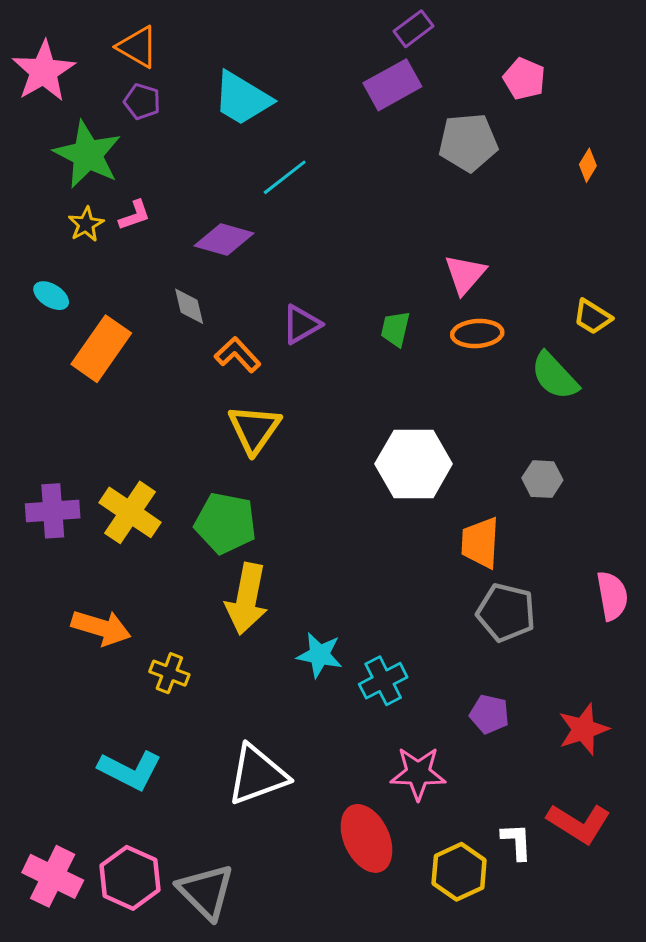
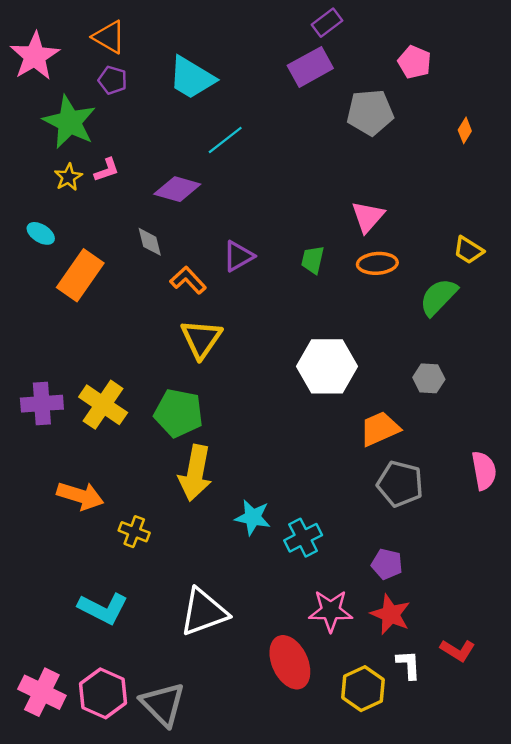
green semicircle: (555, 376) -> (438, 297), turned 87
orange trapezoid: (480, 543) -> (380, 429), turned 63
red star: (583, 729) -> (391, 614), moved, turned -30
red L-shape: (579, 823) -> (458, 650), size x0.7

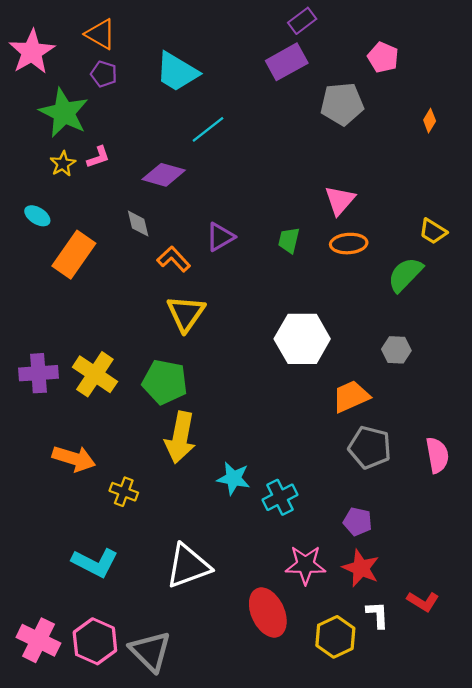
pink semicircle: (484, 471) -> (437, 455), moved

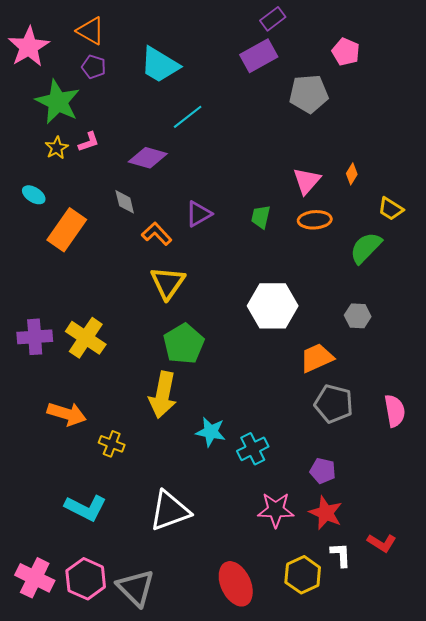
orange diamond: (430, 121) -> (352, 174), moved
green pentagon: (165, 382) -> (184, 344), moved, turned 30
red ellipse: (268, 612) -> (236, 584), moved

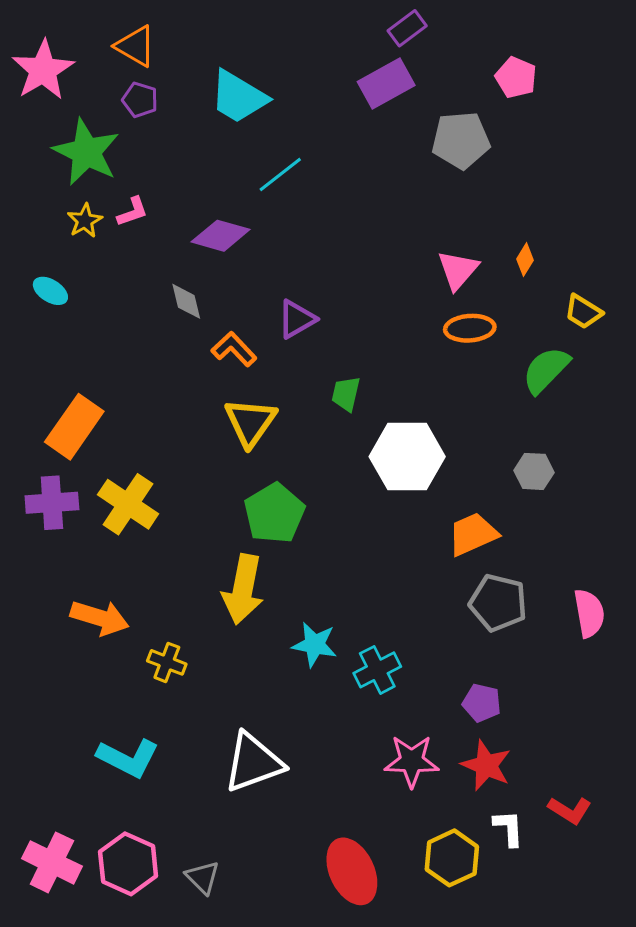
green trapezoid: (261, 217) -> (346, 394), moved
orange rectangle: (67, 230) -> (74, 427), moved
gray triangle: (136, 588) -> (203, 877), size x0.6

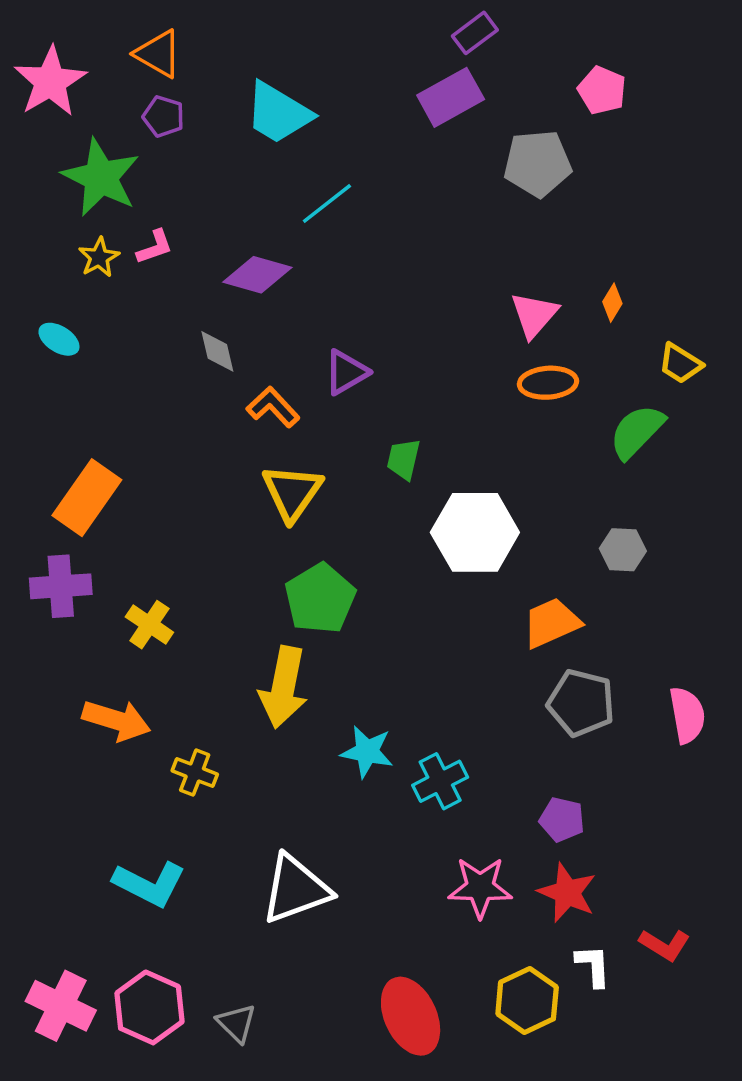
yellow cross: (128, 504) -> (149, 625), moved, size x0.7

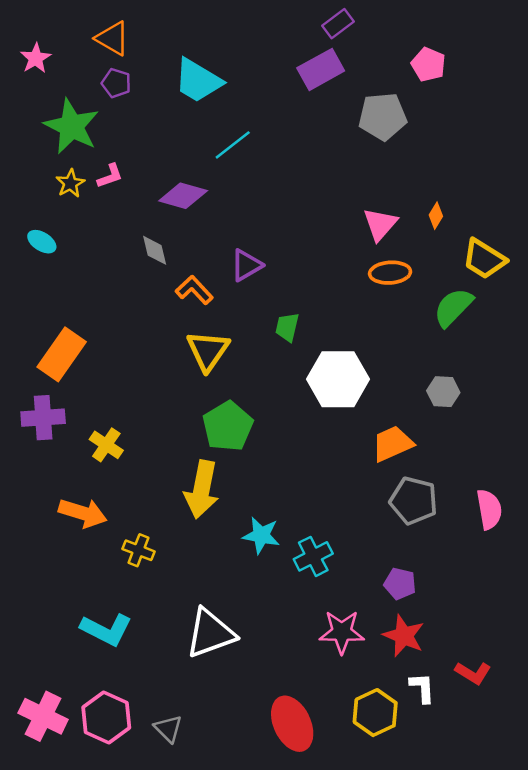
pink star: (50, 82) -> (36, 58), size x0.6
yellow trapezoid: (680, 364) -> (484, 259), size x1.4

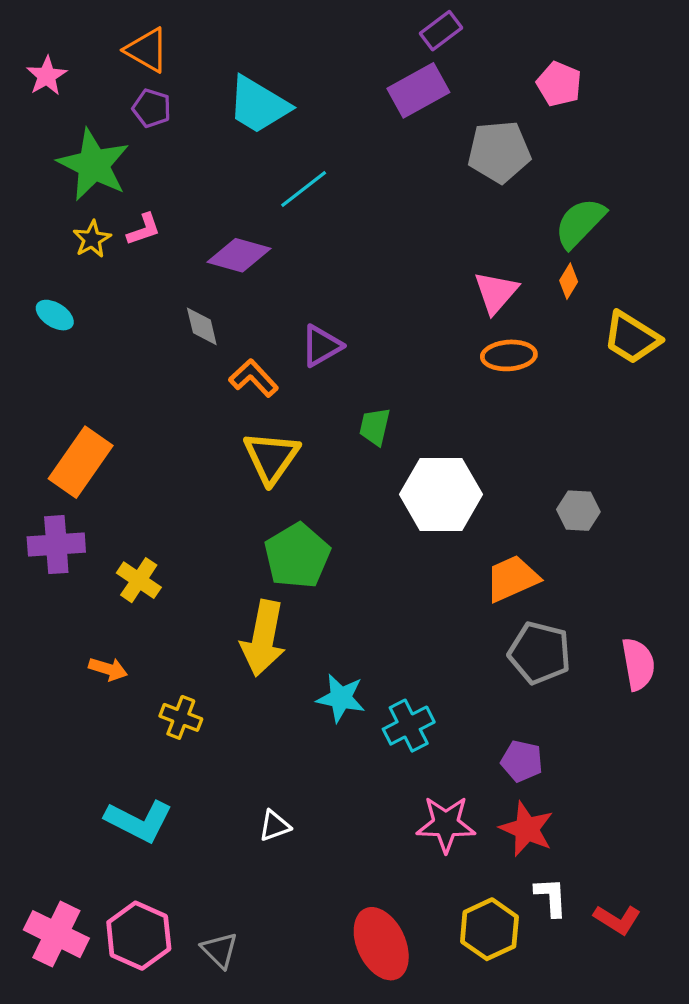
green semicircle: (453, 307) -> (580, 223), moved
orange arrow: (83, 513) -> (108, 669), size x0.6
white triangle: (210, 633) -> (275, 826), size x0.5
red L-shape: (473, 673) -> (617, 919), moved

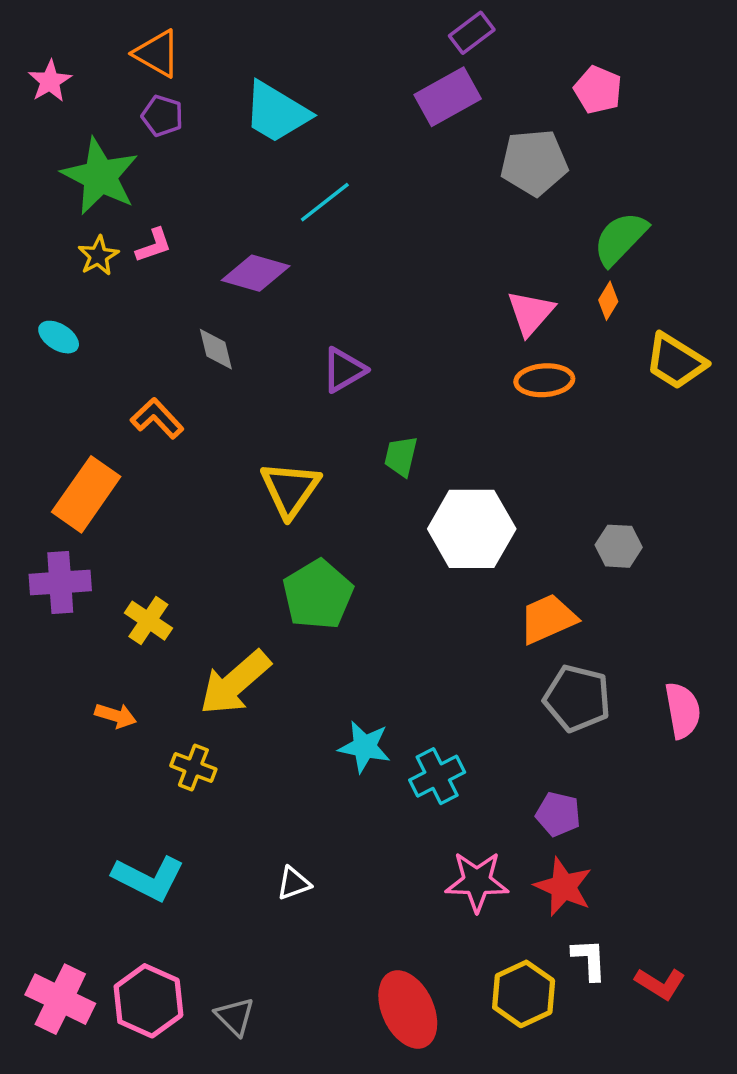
orange L-shape: (254, 378) -> (157, 418), moved
yellow arrow: (263, 638) -> (235, 683), moved, turned 38

